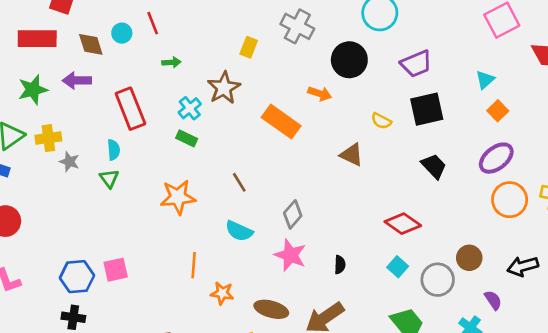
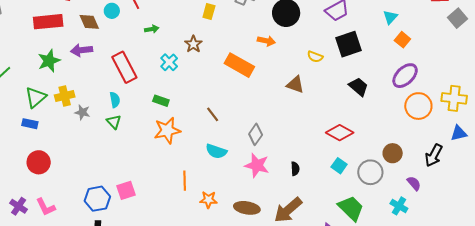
brown star: (224, 88) -> (193, 44), size x0.7
green rectangle: (187, 138) -> (161, 101), moved
black arrow: (523, 266) -> (434, 155), turned -40

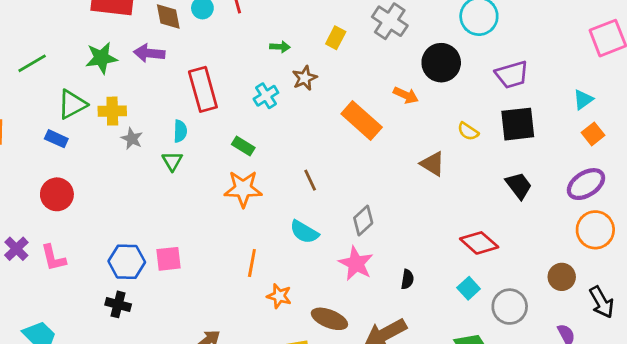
green arrow: (152, 29) -> (280, 47), moved
brown circle: (393, 153) -> (562, 277), moved
black arrow: (434, 155) -> (602, 302), turned -70

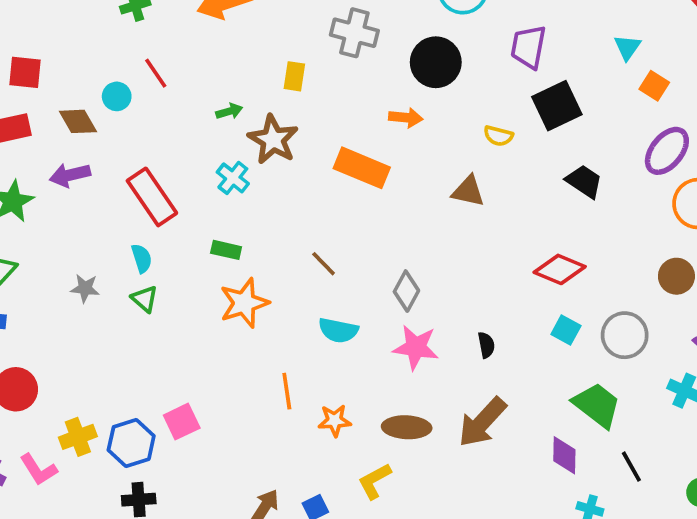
purple trapezoid: (512, 75) -> (528, 47), turned 136
brown star: (305, 78) -> (273, 140), size x1.5
yellow cross: (112, 111) -> (78, 437), moved

